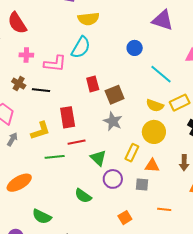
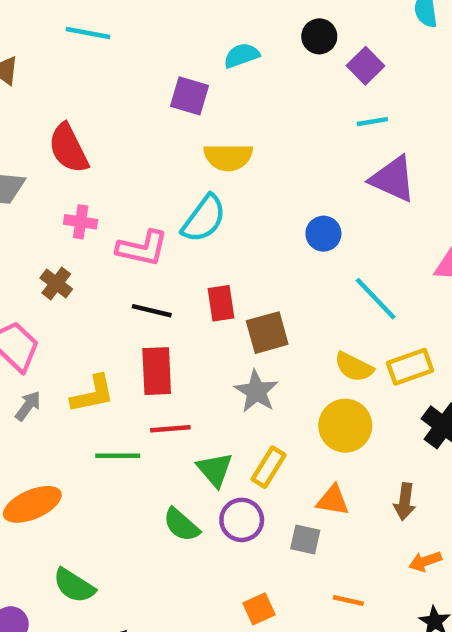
black line: (41, 90) -> (152, 311), moved
yellow rectangle: (132, 153) -> (269, 467), moved
green semicircle: (83, 196) -> (181, 525), moved

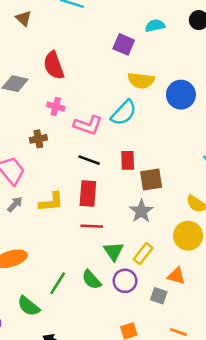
blue circle: (323, 234) -> (181, 95), moved, size x1.5
brown cross: (56, 283) -> (38, 139), turned 35
green line: (118, 456) -> (58, 283), moved, turned -65

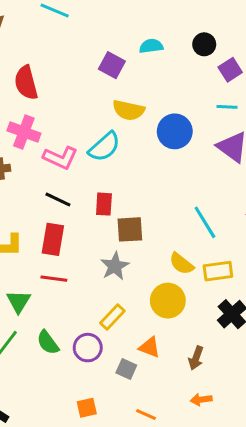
pink cross: (56, 107) -> (24, 132), size x1.5
green triangle: (113, 251) -> (18, 301), moved

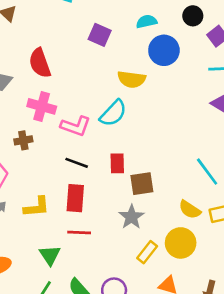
purple square: (112, 65) -> (100, 35), moved
blue circle: (175, 131) -> (164, 50), moved
yellow rectangle: (112, 317) -> (147, 252), moved

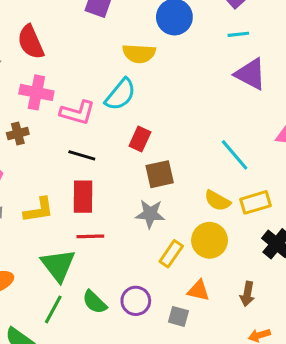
red rectangle: (117, 163) -> (140, 139), moved, turned 30
gray star: (131, 217) -> (150, 214), turned -30
green triangle: (50, 255) -> (58, 265), size x1.4

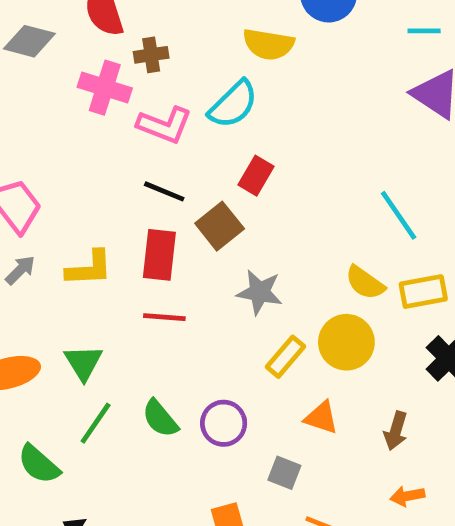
brown cross: (18, 134) -> (151, 55), moved
brown square: (160, 174) -> (220, 226), moved, turned -32
green triangle: (58, 265) -> (83, 362), moved, size x0.7
gray square: (178, 316) -> (284, 473), moved

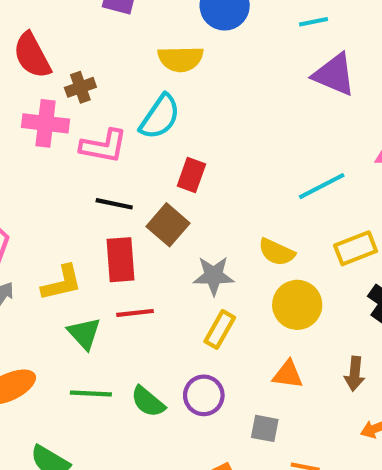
cyan line: (399, 215) -> (322, 186), turned -72
yellow semicircle: (365, 283) -> (277, 252), moved
yellow rectangle: (286, 357) -> (220, 329), moved
green triangle: (83, 362) -> (84, 333), moved
green line: (96, 423) -> (91, 393), moved, turned 69

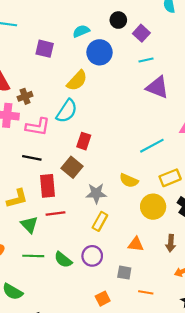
yellow semicircle: (181, 59) -> (77, 81), turned -45
black line: (114, 204) -> (32, 158), moved
yellow circle: (297, 305) -> (153, 207), moved

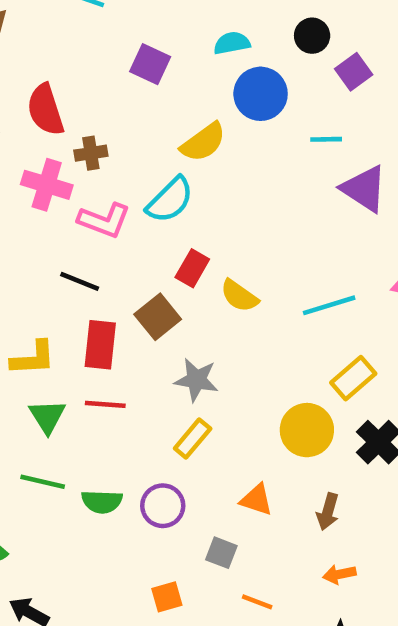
cyan line: (146, 60) -> (326, 139), moved
yellow rectangle: (170, 178) -> (353, 378), turned -30
yellow semicircle: (129, 181) -> (239, 296), moved
green semicircle: (63, 260) -> (102, 502), turned -48

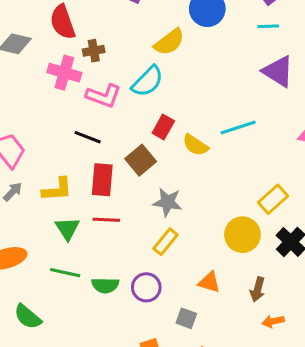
cyan line: (326, 139) -> (268, 26), moved
cyan line: (329, 305) -> (238, 127), moved
orange arrow: (339, 574) -> (273, 321), moved

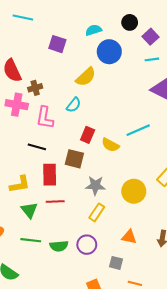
cyan semicircle: (147, 81) -> (74, 105), size x0.7
pink L-shape: (103, 96) -> (45, 118), turned 85
brown square: (141, 160) -> (74, 159), turned -30
yellow circle: (242, 235) -> (134, 191), moved

